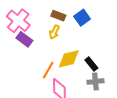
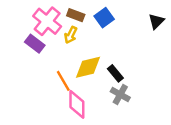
pink cross: (18, 21) -> (47, 21), moved
orange line: (48, 70) -> (63, 81), turned -60
gray cross: (95, 82) -> (120, 94), turned 35

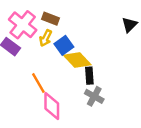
blue square: (104, 18) -> (64, 45), moved
yellow diamond: (88, 67) -> (77, 60), moved, turned 60
black rectangle: (115, 73) -> (89, 76), turned 35

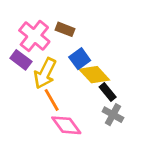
yellow arrow: (46, 38) -> (45, 73), moved, size x1.6
black rectangle: (89, 76) -> (108, 92), turned -35
pink diamond: (52, 106) -> (66, 125), turned -36

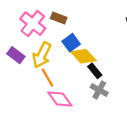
purple rectangle: (21, 60) -> (16, 55), moved

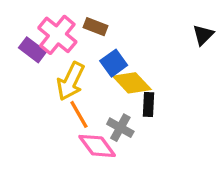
purple rectangle: (16, 55) -> (33, 50), moved
black rectangle: (95, 71) -> (148, 104), turned 42
gray cross: (99, 90) -> (120, 128), moved

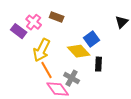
pink cross: (57, 35) -> (34, 22), size x0.7
blue square: (114, 63) -> (92, 39), moved
black rectangle: (148, 104) -> (99, 64), moved

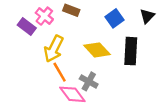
blue square: (92, 39) -> (114, 18), moved
black rectangle: (99, 64) -> (131, 51), moved, size x1.6

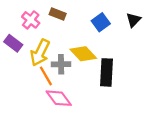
purple rectangle: (27, 27) -> (13, 43), moved
black rectangle: (131, 51) -> (107, 72), moved
gray cross: (89, 81) -> (61, 64), moved, turned -30

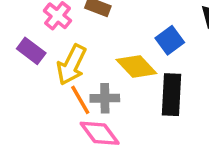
blue square: (101, 22) -> (170, 40), moved
gray cross: (61, 64) -> (105, 98), moved

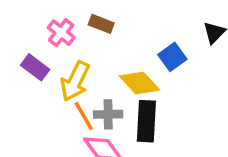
black rectangle: (172, 95) -> (146, 121), moved

